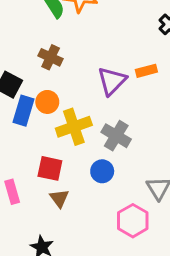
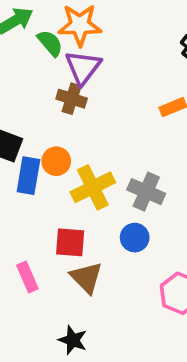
brown cross: (51, 57) -> (72, 99), moved
purple triangle: (112, 81) -> (83, 67), moved
brown triangle: (59, 198) -> (86, 278), size x1.4

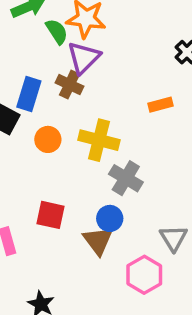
blue rectangle: (28, 176) -> (29, 94), moved
yellow cross: (93, 187) -> (99, 140), moved, turned 33
brown triangle: (86, 278) -> (98, 241), moved

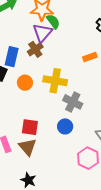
green semicircle: (57, 31) -> (53, 21), moved
brown cross: (70, 85) -> (35, 49), turned 35
brown triangle: (98, 241) -> (28, 147), moved

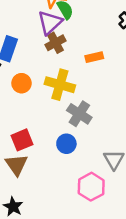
brown cross: (35, 49) -> (56, 43), moved
orange rectangle: (90, 57) -> (94, 57), moved
red square: (30, 127) -> (22, 140), turned -36

